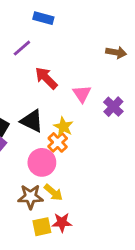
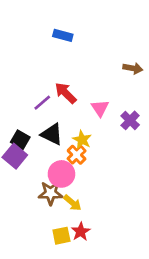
purple line: (22, 48) -> (42, 103), moved
brown star: (30, 197) -> (51, 193), moved
red star: (62, 222) -> (81, 232), turned -30

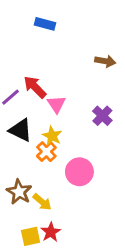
blue rectangle: (63, 35) -> (45, 24), moved
pink triangle: (100, 108) -> (56, 104), moved
pink circle: (61, 174) -> (79, 172), moved
brown star: (51, 193) -> (19, 192), turned 30

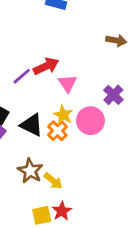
red arrow: (35, 87) -> (46, 66), turned 110
black triangle: (21, 130) -> (32, 125), moved
pink circle: (79, 172) -> (90, 121), moved

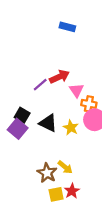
yellow star: (63, 115) -> (71, 128), moved
orange cross: (57, 131) -> (89, 104), moved, turned -35
brown star: (30, 171) -> (47, 173), moved

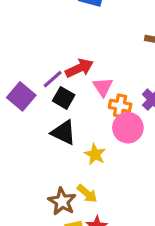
black square: (22, 115) -> (64, 98), moved
yellow star: (71, 128) -> (95, 154), moved
purple square: (18, 129) -> (21, 96), moved

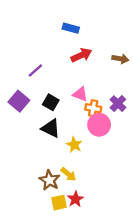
red arrow: (79, 68) -> (81, 55), moved
purple line: (53, 79) -> (35, 70), moved
pink triangle: (103, 87) -> (80, 94), turned -35

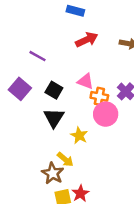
purple line: (35, 70) -> (38, 56), turned 70
black triangle: (51, 128) -> (54, 118), turned 36
yellow arrow: (68, 174) -> (65, 159), moved

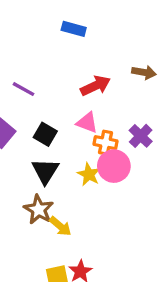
red arrow: (87, 40) -> (95, 86), moved
yellow star: (79, 136) -> (89, 174), moved
brown star: (53, 173) -> (39, 210), moved

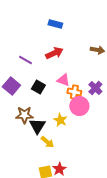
red arrow: (95, 86) -> (54, 53), moved
black triangle: (45, 171) -> (37, 126), moved
yellow star: (89, 174) -> (60, 120), moved
brown star: (39, 210) -> (24, 115), moved, turned -30

